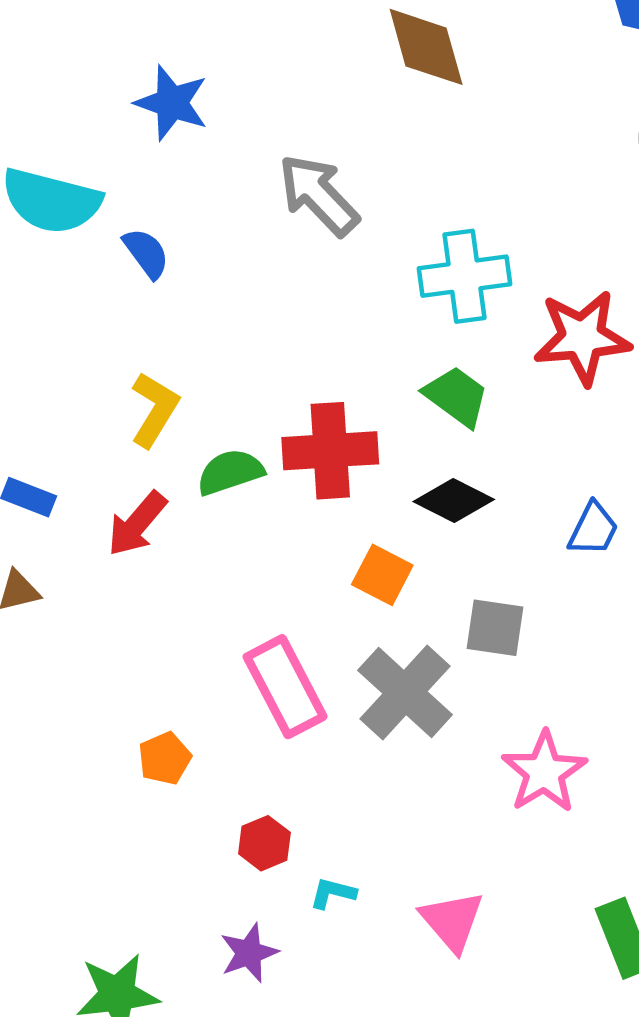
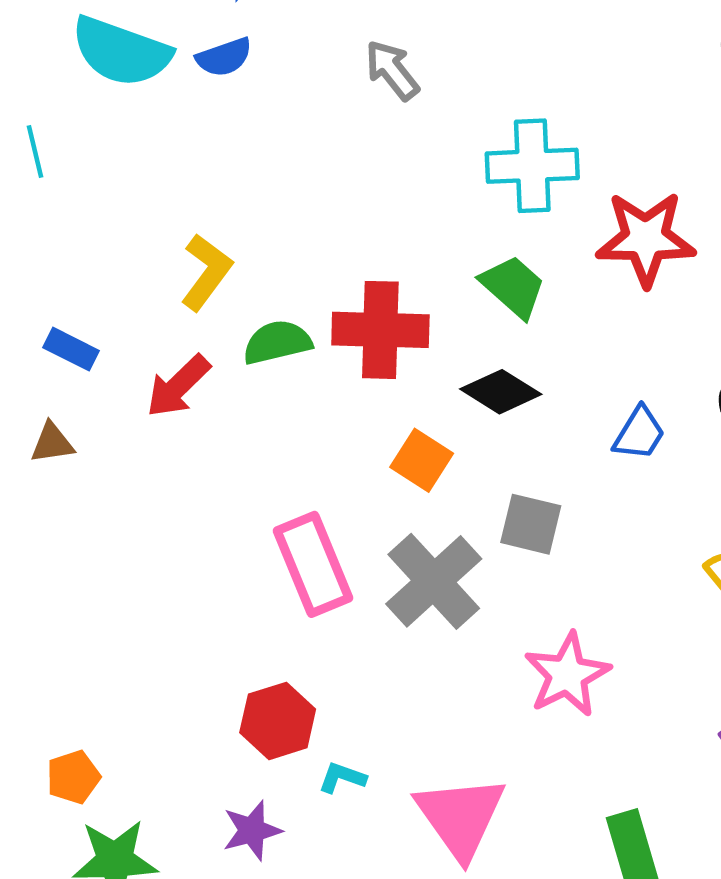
gray arrow: (319, 195) -> (392, 70), size x0.7
blue semicircle: (146, 253) -> (224, 57), moved, turned 102
orange pentagon: (165, 758) -> (73, 777), moved
red hexagon: (264, 843) -> (278, 721), size x1.4
pink triangle: (452, 921) -> (460, 817), size x1.4

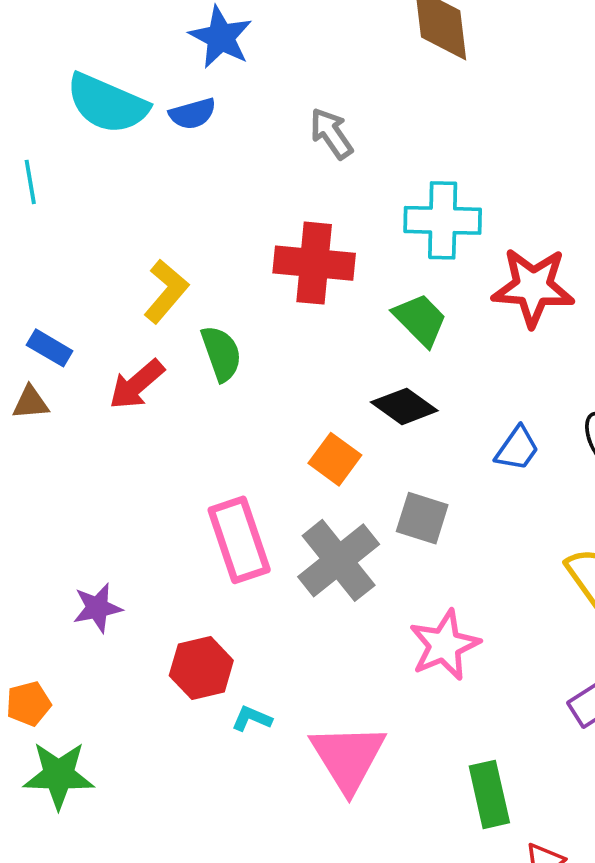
red cross: (380, 330) -> (314, 263), moved
green semicircle: (277, 342) -> (221, 353), turned 80
brown triangle: (52, 443) -> (31, 403), moved
purple star: (252, 830) -> (97, 608), moved

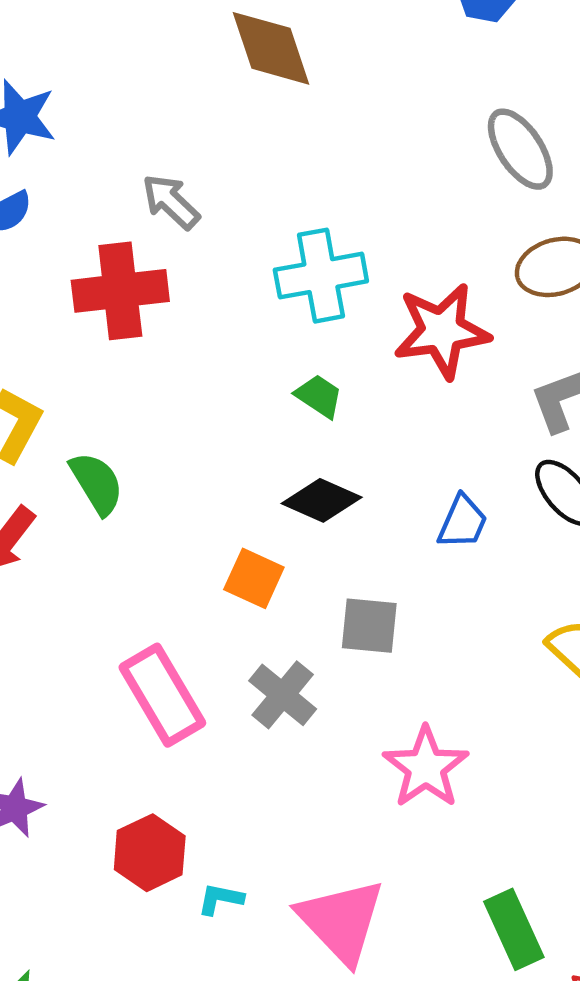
red cross: (314, 263) -> (120, 291), moved
green trapezoid: (420, 320) -> (319, 396), size x0.7
gray cross: (339, 560) -> (283, 695), size x0.7

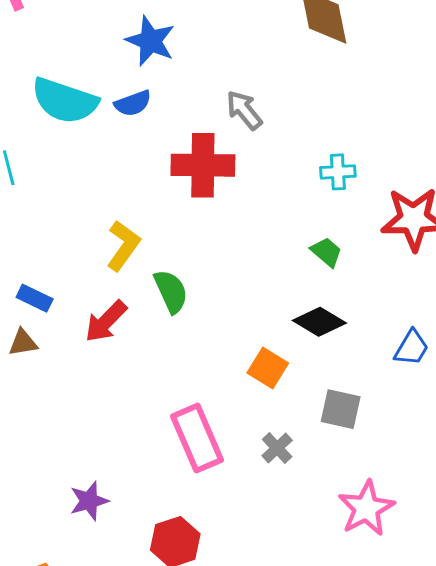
cyan cross: (321, 276) -> (338, 172), size x0.6
gray cross: (283, 695) -> (277, 448), size x0.7

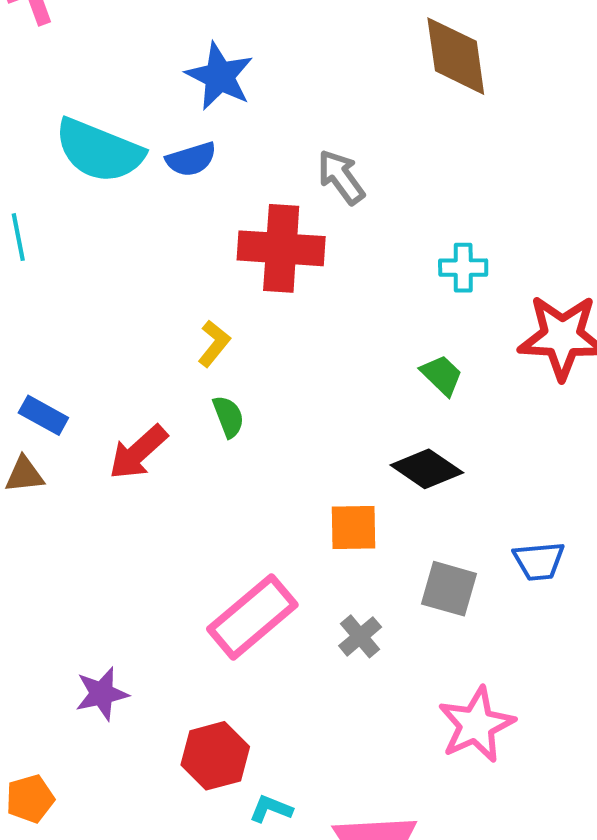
yellow L-shape: (123, 246) -> (214, 343), moved, size x0.7
green semicircle: (171, 291) -> (228, 417), size x0.7
blue trapezoid: (411, 348) -> (539, 561), moved, turned 51
orange square: (268, 368) -> (354, 527), turned -36
pink rectangle: (197, 438) -> (252, 617), turned 70

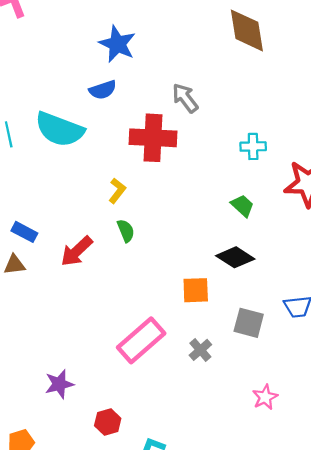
cyan semicircle: (99, 151) -> (60, 129), moved
pink star: (476, 725) -> (265, 397), size x0.6
red hexagon: (215, 756) -> (108, 422), moved, size x0.7

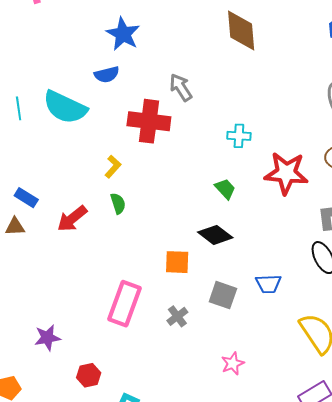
pink rectangle: (141, 340) -> (124, 304), turned -33

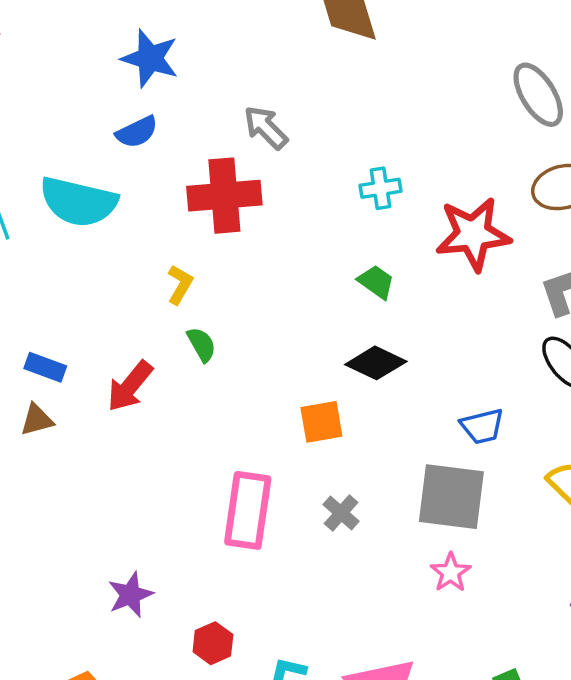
gray square: (223, 295) -> (451, 497), moved, size x1.5

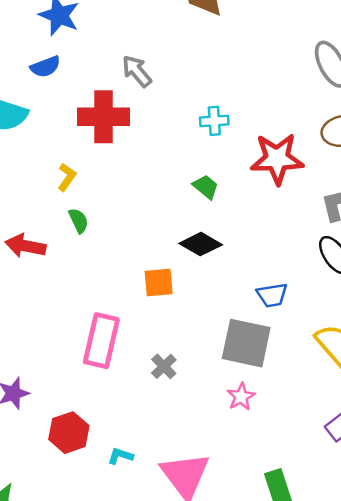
red arrow: (130, 386) -> (25, 246), turned 57
gray cross: (341, 513) -> (164, 366), moved
red hexagon: (213, 643) -> (69, 433), size x1.4

